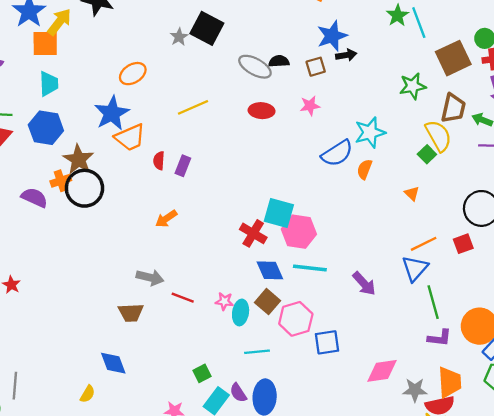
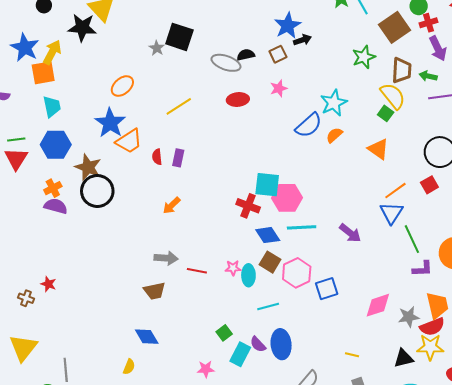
orange semicircle: (364, 169) -> (334, 135), turned 36
orange cross: (61, 181) -> (53, 188), moved
orange triangle: (412, 193) -> (378, 149), size x1.6

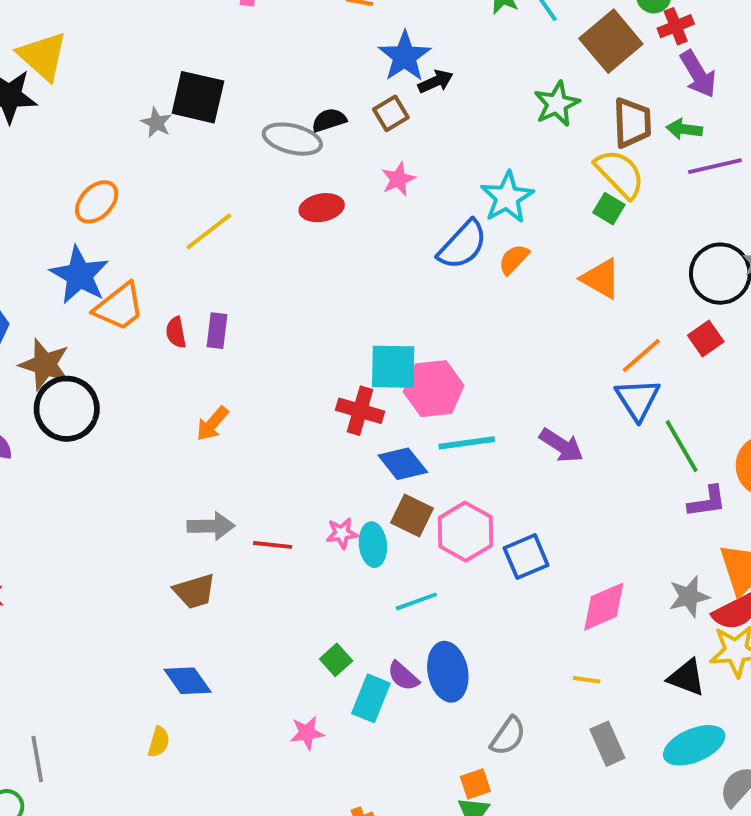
pink diamond: (378, 305) -> (604, 607), moved
black triangle: (404, 358) -> (687, 678), turned 40

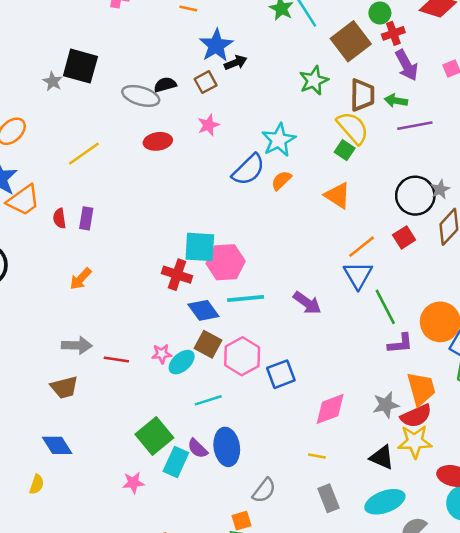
cyan ellipse: (373, 545) -> (182, 362), turned 52
green square: (336, 660) -> (154, 436), size x1.8

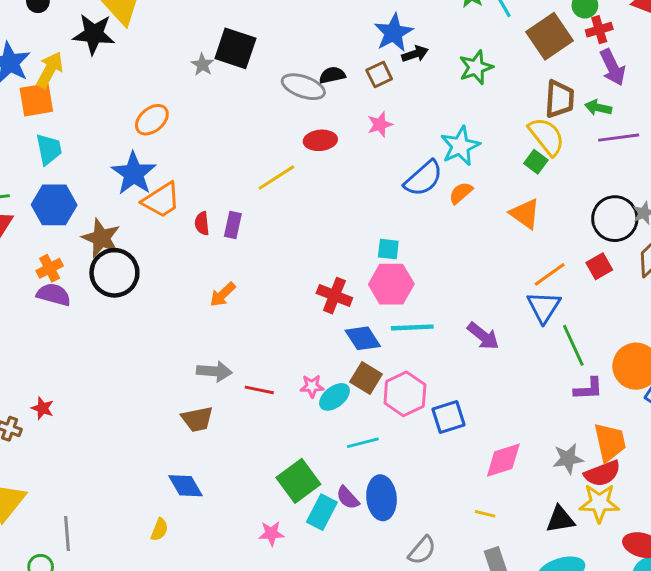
green star: (314, 81) -> (476, 67), moved
yellow line: (84, 154) -> (276, 178), moved
cyan square: (200, 247) -> (388, 249), moved, size x0.6
black triangle: (382, 457) -> (560, 519), turned -36

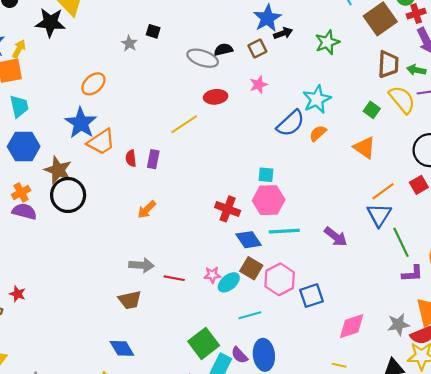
black square: (235, 48) -> (153, 31), size x0.5
yellow arrow: (50, 70) -> (19, 49), size x0.7
yellow semicircle: (547, 136) -> (402, 100), moved

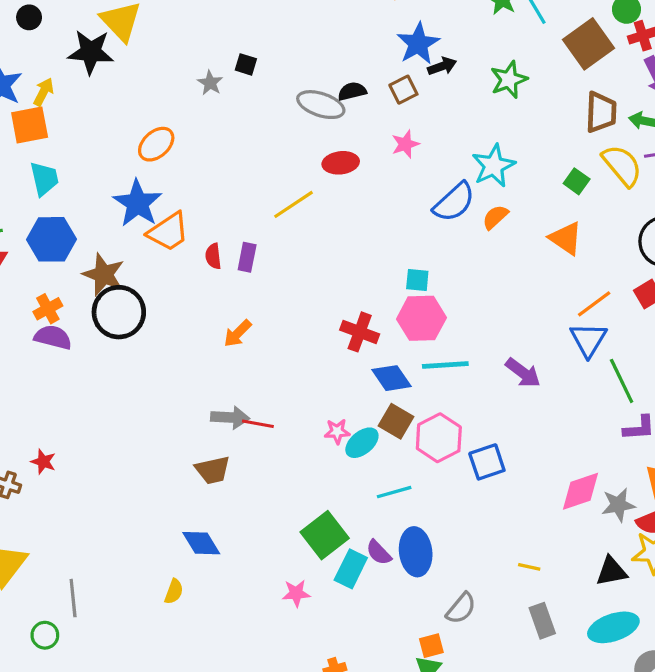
red line: (174, 278) -> (258, 424), moved
pink diamond: (352, 326) -> (581, 491), moved

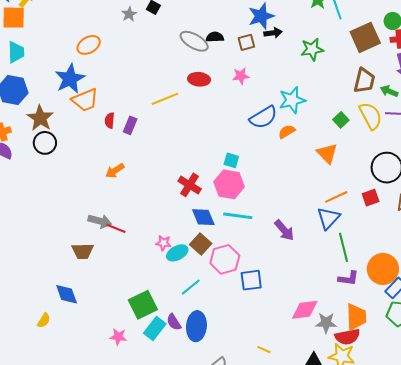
black circle: (119, 312) -> (45, 143), size x0.7
cyan line: (394, 492) -> (191, 287), turned -35

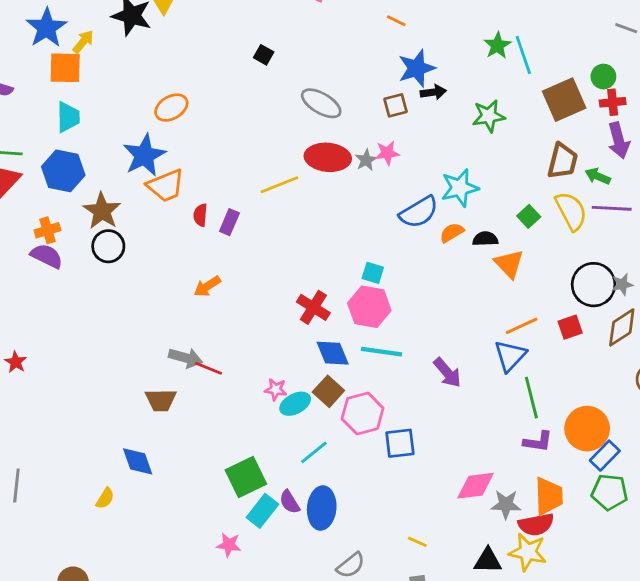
gray star: (129, 14) -> (366, 160), moved
black semicircle: (215, 37) -> (485, 239), moved
red ellipse: (199, 79) -> (328, 157), size x1.4
pink star: (118, 337) -> (229, 545), moved

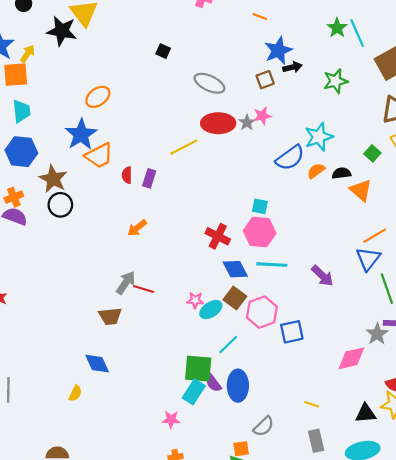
gray arrow: (186, 358) -> (126, 283), turned -65
green square: (246, 477) -> (198, 369), moved, turned 36
gray star: (506, 504) -> (377, 334), moved, turned -30

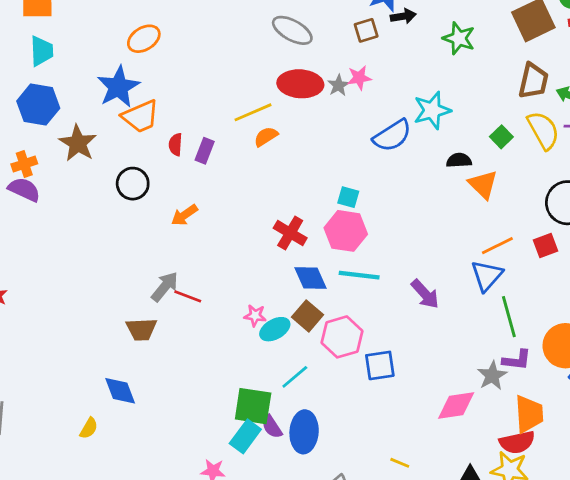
green star: (335, 81) -> (459, 38), turned 30
orange semicircle: (316, 171) -> (266, 137), moved
black circle: (60, 205) -> (133, 184), moved

